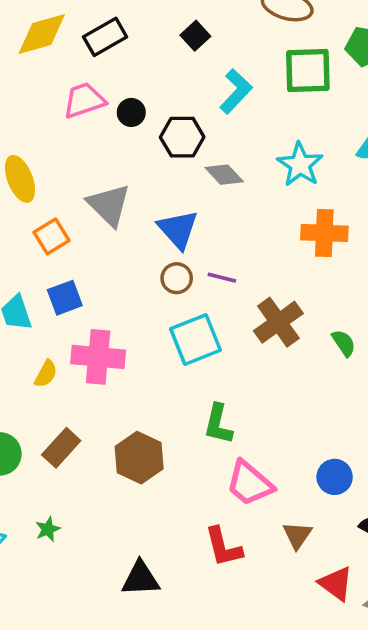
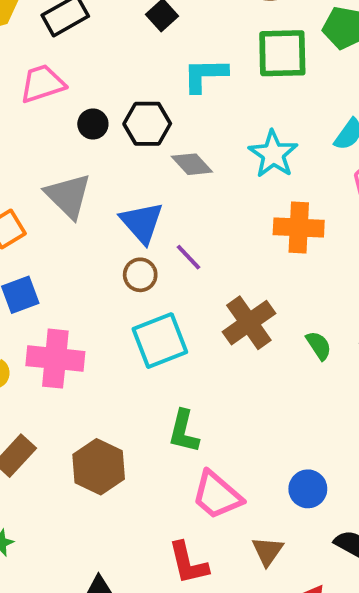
cyan L-shape: (236, 91) -> (205, 75), turned -135
black circle: (131, 112) -> (93, 124), moved
purple line: (222, 278) -> (189, 257), moved, turned 32

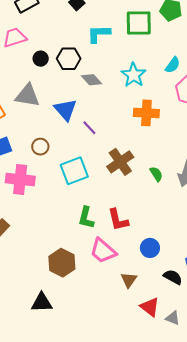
gray triangle: (68, 196) -> (27, 96), turned -36
brown circle: (140, 275) -> (40, 147), moved
brown hexagon: (99, 467) -> (62, 263), moved
red L-shape: (188, 563) -> (118, 220), moved

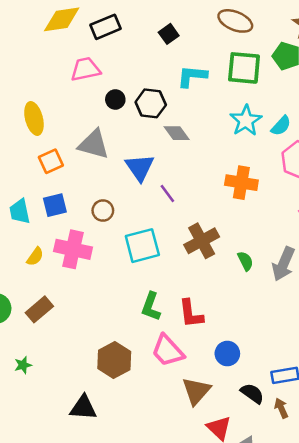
cyan star: (134, 75) -> (246, 121), moved
brown triangle: (129, 280) -> (196, 391), size x1.4

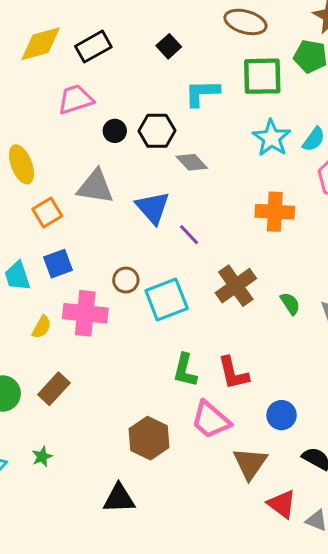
brown circle: (103, 211) -> (126, 280), moved

